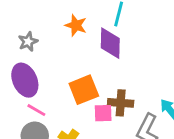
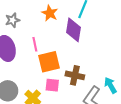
pink line: (36, 110) -> (35, 44), moved, turned 40
pink square: (103, 113) -> (52, 85), moved

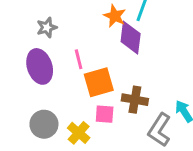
orange star: (50, 13) -> (115, 16), moved

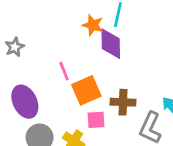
gray star: (47, 27) -> (15, 47), moved
purple ellipse: (40, 66) -> (25, 102), moved

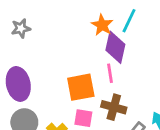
pink line: (64, 71) -> (110, 73), moved

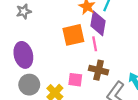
orange square: (81, 87) -> (73, 35), moved

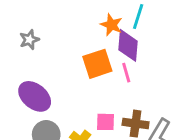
purple ellipse: (23, 55) -> (35, 96), turned -30
brown cross: (99, 70) -> (136, 124), moved

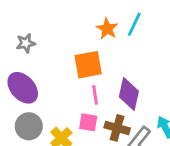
gray star: (29, 40) -> (26, 43), moved
purple diamond: (128, 45) -> (129, 94), moved
pink line: (126, 73) -> (95, 95), moved

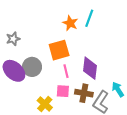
gray circle: (29, 126) -> (32, 67), moved

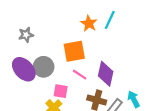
pink line: (66, 71) -> (80, 75), turned -48
pink square: (63, 91) -> (61, 91), moved

